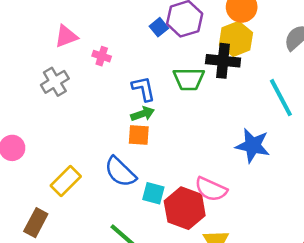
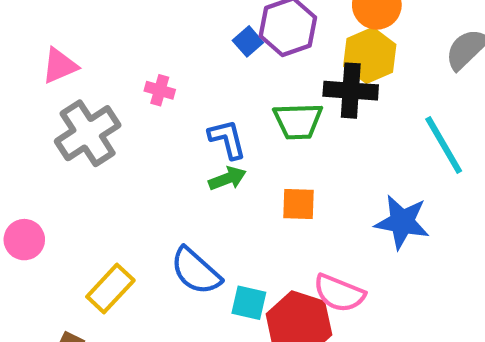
pink triangle: (66, 36) -> (60, 66), moved
gray cross: (55, 82) -> (88, 133), size x1.4
orange square: (139, 135) -> (299, 204), moved

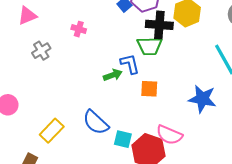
black cross: (351, 91) -> (159, 25), moved
gray cross: (88, 133) -> (41, 51), size x0.6
blue L-shape: (227, 139) -> (130, 64), moved

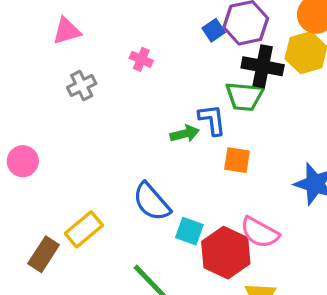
yellow rectangle: (52, 131) -> (84, 229), moved

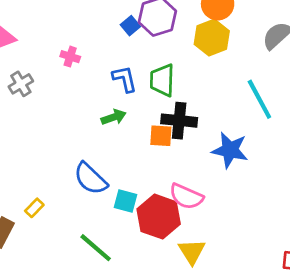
black cross: (263, 66) -> (179, 121), moved
green trapezoid: (244, 96) -> (162, 80), turned 92
blue L-shape: (212, 120) -> (125, 79), moved
yellow rectangle: (84, 229) -> (34, 208), size x0.6

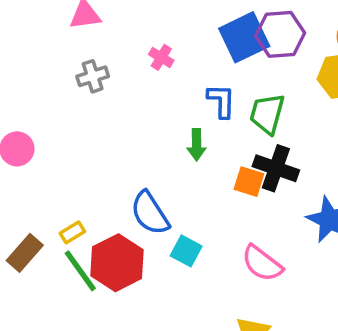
blue square: (130, 26) -> (244, 37), size x2.0
green arrow: (114, 117) -> (197, 145), turned 95
red hexagon: (159, 217) -> (117, 263), moved
green line: (96, 248) -> (80, 271), moved

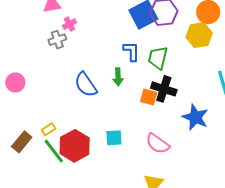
pink cross: (161, 57) -> (69, 24), moved, turned 32
blue semicircle: (150, 213) -> (86, 85), moved
cyan square: (186, 251) -> (114, 138), turned -30

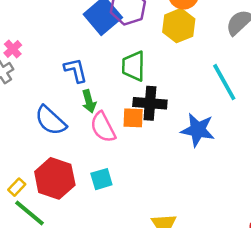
blue L-shape: (131, 51) -> (76, 70), moved
pink semicircle: (158, 144) -> (103, 127), moved, turned 40
red hexagon: (75, 146) -> (55, 178), moved

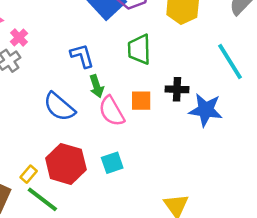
black cross: (150, 103) -> (177, 89), moved, size x0.7

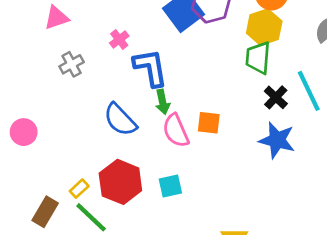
pink cross: (19, 37) -> (119, 39), moved
green trapezoid: (139, 49) -> (258, 58), moved
blue L-shape: (82, 56) -> (150, 68), size x1.4
black cross: (177, 89) -> (276, 97), moved, turned 35

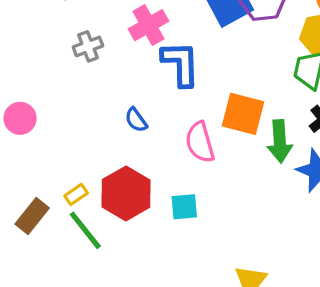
pink cross: (119, 39) -> (149, 25), size x1.6
green arrow: (162, 102) -> (280, 141), moved, size x1.4
blue semicircle: (120, 120) -> (136, 120), size x0.6
orange square: (209, 123) -> (243, 114), moved, size x1.5

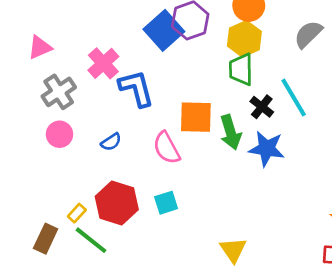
gray cross: (88, 46) -> (59, 92), size x1.4
pink circle: (20, 118) -> (60, 134), moved
blue semicircle: (136, 120) -> (111, 142), turned -75

